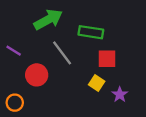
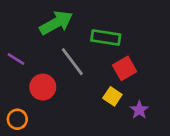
red square: (107, 59) -> (125, 68), turned -30

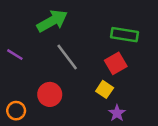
green rectangle: (106, 37) -> (124, 35), moved
red circle: (43, 87) -> (50, 94), moved
purple star: (139, 110) -> (117, 113), moved

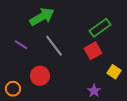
green rectangle: (124, 35) -> (100, 28), turned -45
purple line: (15, 55) -> (21, 45), moved
yellow square: (105, 89) -> (114, 72), moved

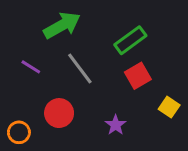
green rectangle: (100, 28) -> (130, 40), moved
purple star: (94, 91) -> (116, 125), moved

